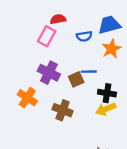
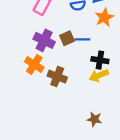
brown square: (76, 79) -> (67, 38), moved
orange cross: (27, 98) -> (34, 64), moved

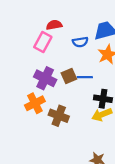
orange cross: (34, 64) -> (35, 103), turned 30

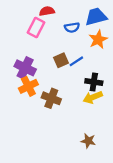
blue line: (85, 77) -> (76, 61), turned -32
purple cross: (45, 78) -> (25, 68), moved

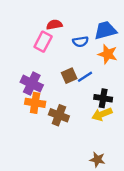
orange star: (98, 39) -> (108, 54), turned -30
orange cross: (28, 86) -> (35, 103), turned 36

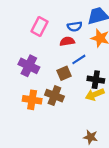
red semicircle: (54, 25) -> (67, 41), moved
brown square: (69, 76) -> (64, 73), moved
orange cross: (35, 103) -> (32, 100), moved

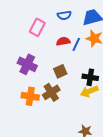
blue semicircle: (75, 26) -> (64, 15), moved
blue line: (79, 59) -> (76, 44), moved, turned -32
brown cross: (54, 96) -> (51, 92), turned 36

